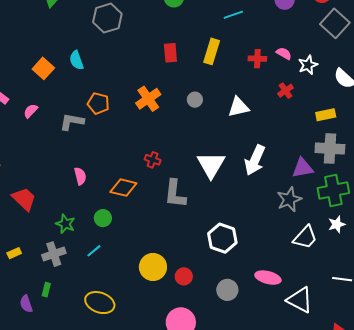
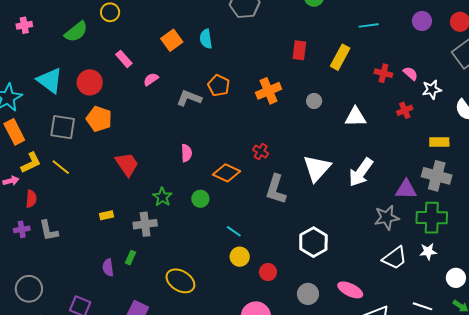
cyan line: (94, 251) -> (234, 231), moved, turned 63
yellow circle: (153, 267) -> (240, 257), size x0.7

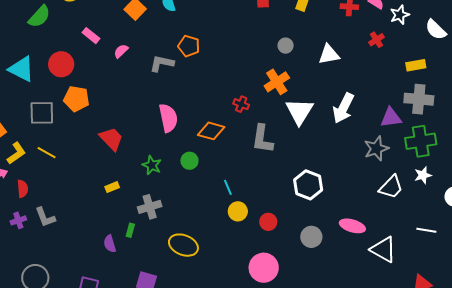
orange cross: (269, 91) -> (277, 82), moved
pink semicircle: (186, 153) -> (168, 118), size x1.6
yellow rectangle: (106, 215) -> (112, 187), moved
gray cross: (145, 224) -> (150, 207), moved
cyan line: (234, 231) -> (228, 187), turned 42

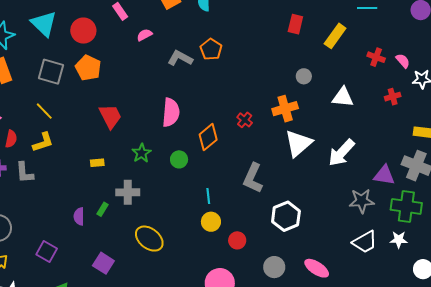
orange diamond: (211, 131) -> (208, 137), turned -72
gray L-shape: (262, 139) -> (253, 178), moved
yellow L-shape: (16, 153) -> (43, 142), moved

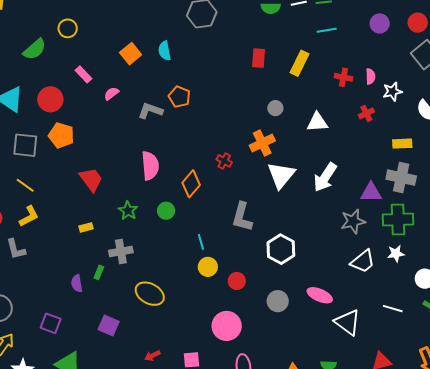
pink semicircle: (403, 61) -> (370, 76), turned 49

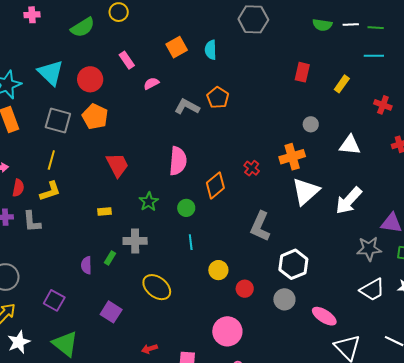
yellow rectangle: (300, 63) -> (342, 84), size x0.7
yellow line: (25, 185) -> (51, 160), turned 60
cyan line: (201, 242) -> (191, 242), moved
gray circle: (278, 301) -> (284, 299), moved

